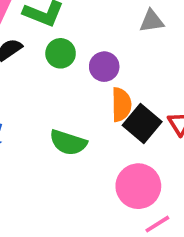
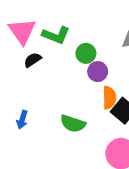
green circle: (61, 53) -> (86, 53), moved

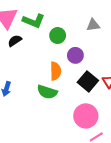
purple circle: (98, 72) -> (75, 55), moved
orange semicircle: (109, 98) -> (56, 71), moved

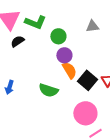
purple circle: (75, 55) -> (64, 55), moved
orange semicircle: (56, 71) -> (69, 70), moved, turned -30

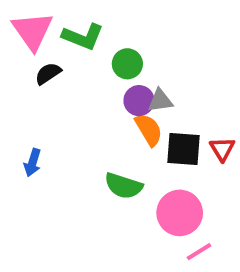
gray triangle: (92, 26) -> (160, 101), moved
black square: (87, 80) -> (184, 149), turned -36
green semicircle: (48, 90) -> (124, 186), moved

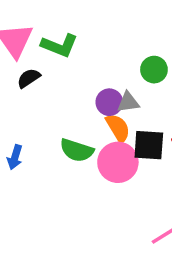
green circle: (127, 64) -> (154, 70), moved
green semicircle: (124, 186) -> (77, 150), moved
pink circle: (180, 213) -> (118, 162), moved

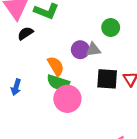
orange semicircle: (118, 128) -> (56, 66), moved
pink circle: (118, 162) -> (67, 99), moved

